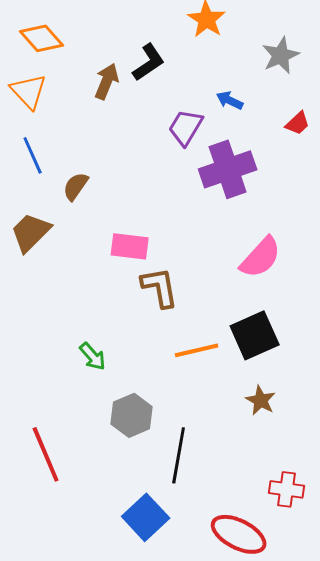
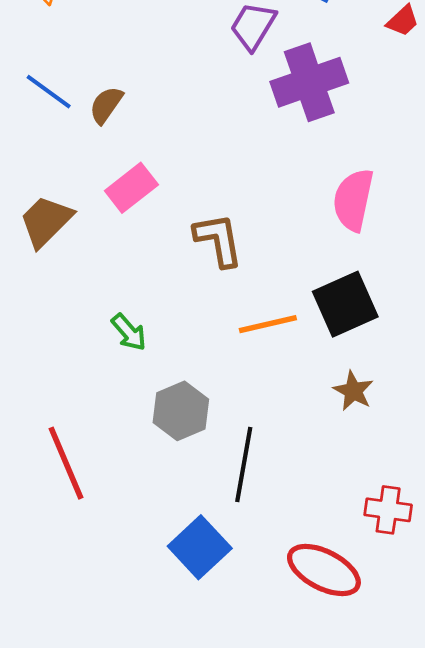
blue line: (33, 155) -> (49, 92), moved, turned -30
brown trapezoid: (31, 232) -> (46, 221), moved
pink rectangle: (130, 246) -> (131, 188), moved, turned -45
pink semicircle: (261, 257) -> (353, 200), turned 150

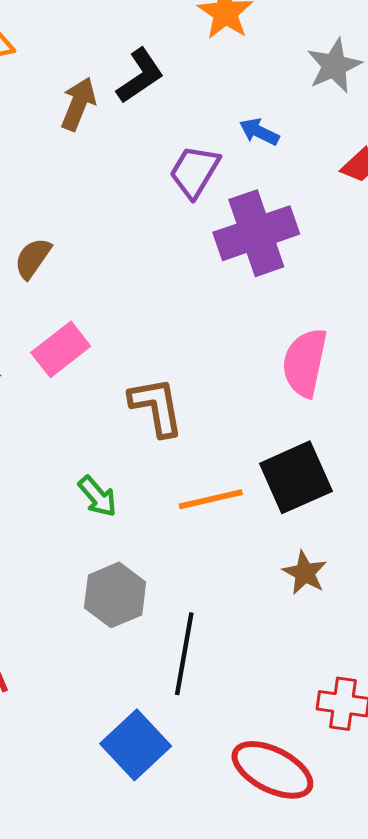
green arrow: (129, 332) -> (97, 496), moved

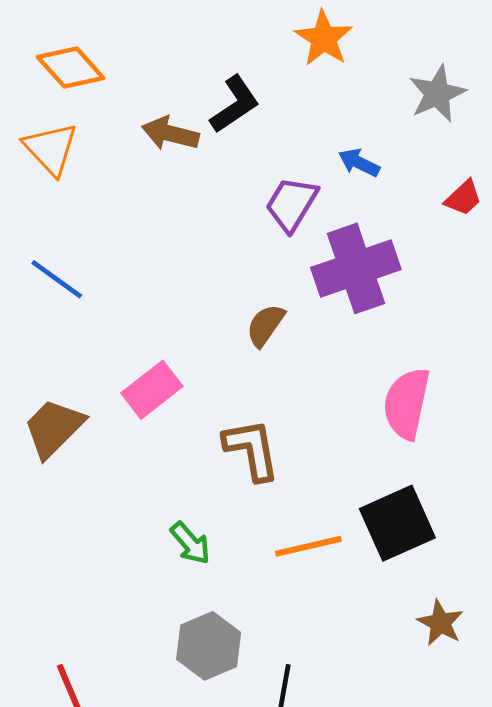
brown arrow: (78, 104) -> (170, 133), turned -98
brown semicircle: (33, 258) -> (265, 325), moved
brown star: (305, 573) -> (440, 623), moved

